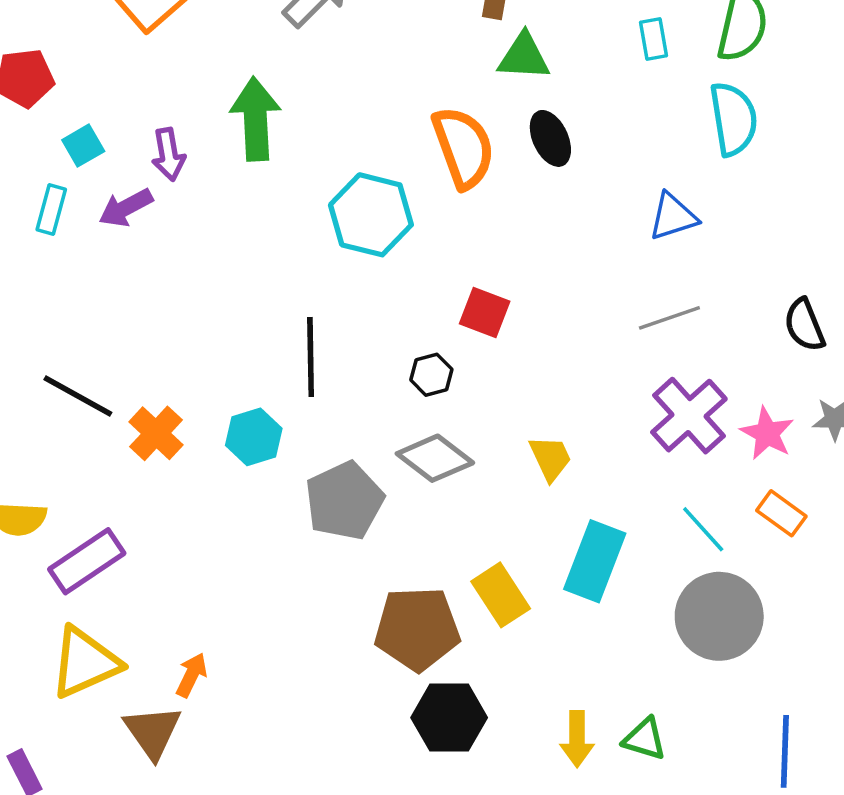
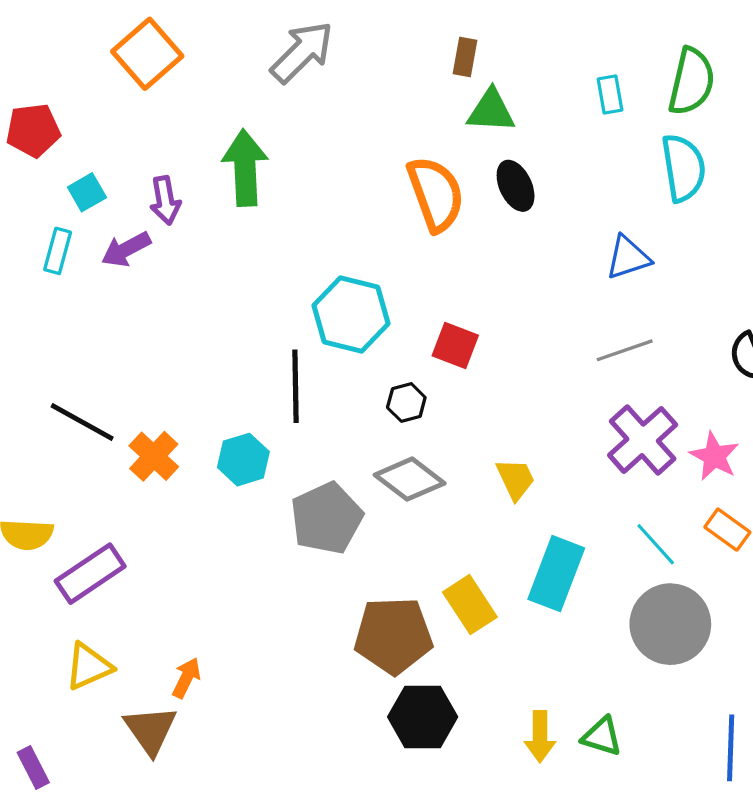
cyan hexagon: (371, 215) -> (351, 314), moved
yellow triangle: (85, 662) -> (89, 666), size x0.7

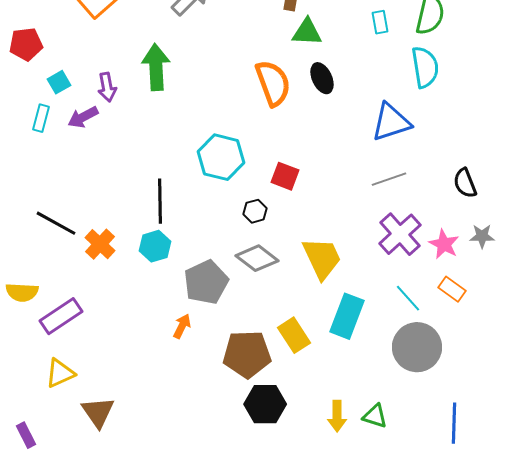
blue triangle: (628, 257) -> (391, 122), size x1.4
black line: (296, 386) -> (160, 201), moved
yellow trapezoid: (516, 479) -> (322, 258), size x1.6
orange arrow: (186, 678) -> (182, 326), moved

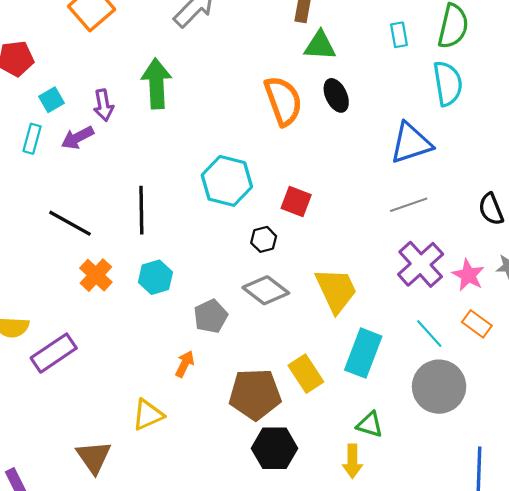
black line: (160, 201) -> (141, 210), moved
black line: (56, 223) -> (70, 223), moved
gray pentagon: (206, 282) -> (211, 316), size x0.7
yellow triangle: (60, 373) -> (148, 415), moved
green triangle: (375, 416) -> (370, 424), moved

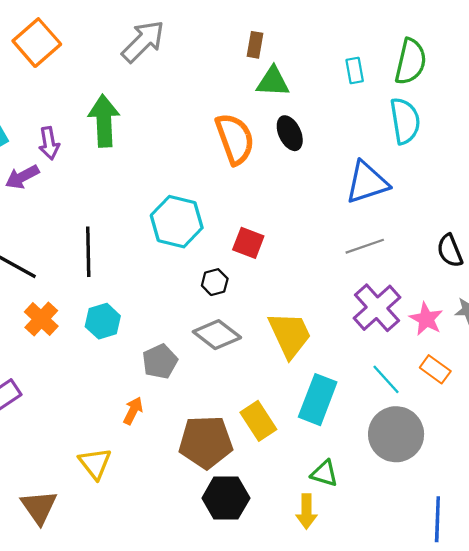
yellow triangle: (148, 415) -> (95, 463), turned -44

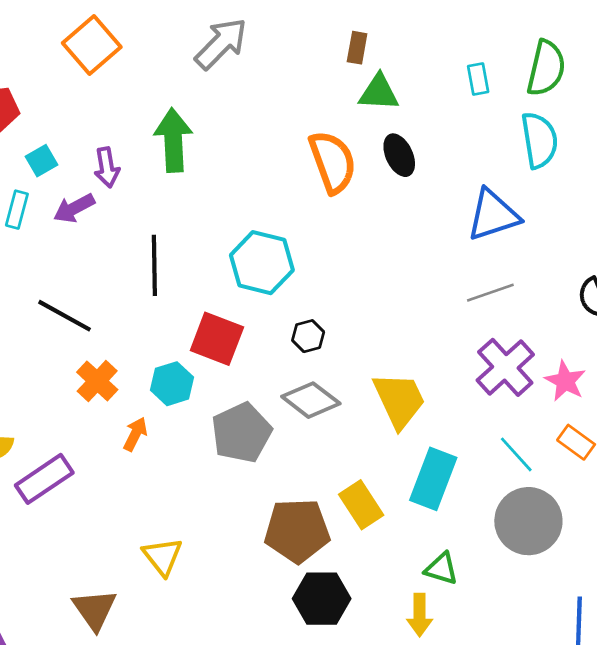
red square: (248, 243) -> (217, 339), moved, size x1.4
black line: (88, 252) -> (154, 265), moved
gray pentagon: (160, 361) -> (241, 433), size x1.4
orange arrow: (133, 411) -> (135, 434), moved

